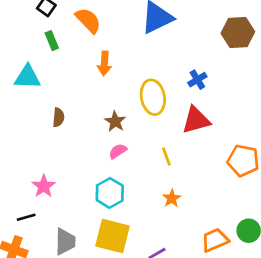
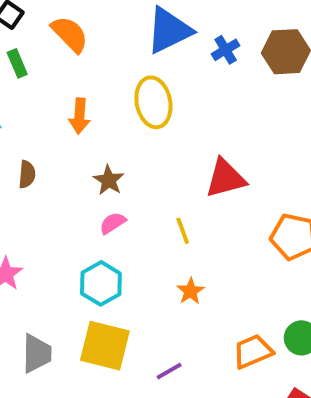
orange arrow: (104, 63) -> (79, 116), moved
blue cross: (197, 80) -> (226, 50), moved
yellow ellipse: (153, 97) -> (153, 102), moved

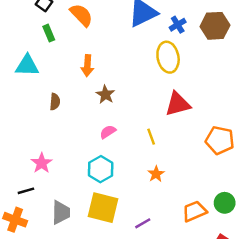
yellow ellipse: (153, 102) -> (168, 57), moved
brown star: (109, 180) -> (105, 94), moved

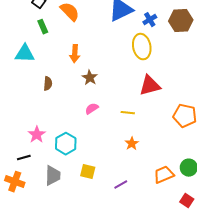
yellow line: (151, 137) -> (128, 113), turned -64
cyan hexagon: (101, 169) -> (66, 144), moved
yellow square: (103, 208) -> (88, 172), size x0.6

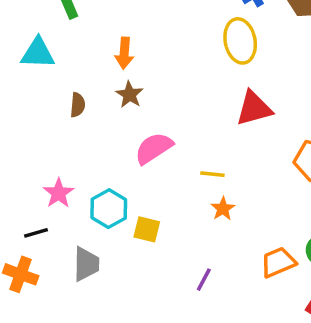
brown star: (90, 78) -> (129, 95), moved
pink semicircle: (92, 109) -> (154, 148), size x1.6
yellow line: (128, 113) -> (212, 174), moved
yellow square: (88, 172) -> (147, 229), moved
purple line: (121, 185) -> (204, 280), turned -32

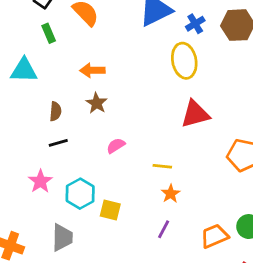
orange arrow: (124, 53) -> (92, 70), turned 85
pink semicircle: (154, 148) -> (116, 146), size x0.6
black line: (36, 233) -> (58, 143), moved
purple line: (204, 280) -> (164, 229), moved

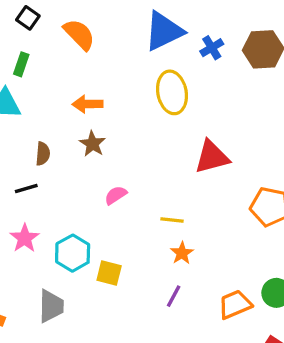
green rectangle: (49, 33) -> (21, 64), moved, turned 42
yellow ellipse: (184, 61) -> (172, 92), moved
black line: (58, 143) -> (26, 188), moved

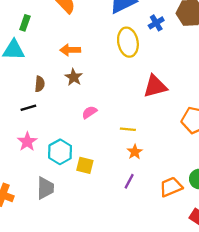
blue cross: (212, 48) -> (156, 23), moved

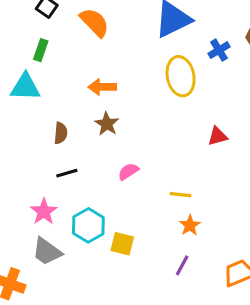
red triangle: (155, 86) -> (217, 136), size x0.6
black line: (28, 108) -> (67, 173), moved
gray trapezoid: (45, 188) -> (47, 251), moved, turned 125

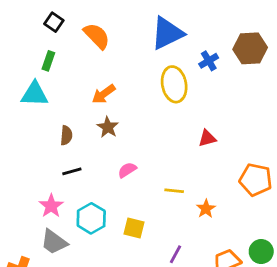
orange arrow: (102, 87) -> (104, 94), turned -35
orange star: (190, 225) -> (206, 209), moved
yellow square: (122, 244) -> (134, 228), moved

